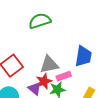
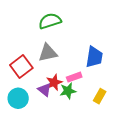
gray triangle: (49, 65) -> (48, 53), moved

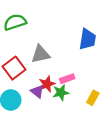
green semicircle: (50, 21) -> (15, 22), moved
blue trapezoid: (94, 57) -> (87, 39), moved

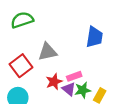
purple triangle: (37, 91) -> (69, 89), moved
green star: (61, 93) -> (83, 90), moved

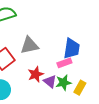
blue trapezoid: (94, 37) -> (72, 49), moved
pink rectangle: (74, 76) -> (64, 63), moved

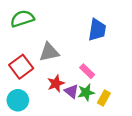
blue trapezoid: (72, 49) -> (97, 30), moved
pink rectangle: (64, 63) -> (87, 71), turned 64

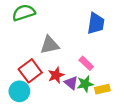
red square: (21, 67) -> (30, 71), moved
yellow rectangle: (104, 98) -> (102, 89), turned 48

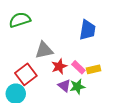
red star: (56, 75) -> (59, 66), moved
yellow rectangle: (102, 89) -> (94, 69), moved

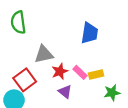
green semicircle: (20, 20) -> (18, 22), turned -80
green star: (77, 87) -> (112, 93), moved

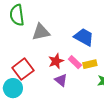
blue trapezoid: (90, 33) -> (84, 37), moved, turned -70
gray triangle: (44, 54) -> (41, 32), moved

